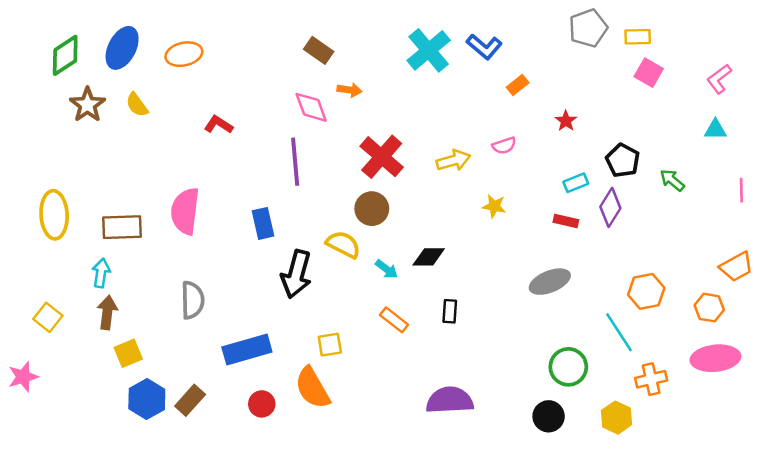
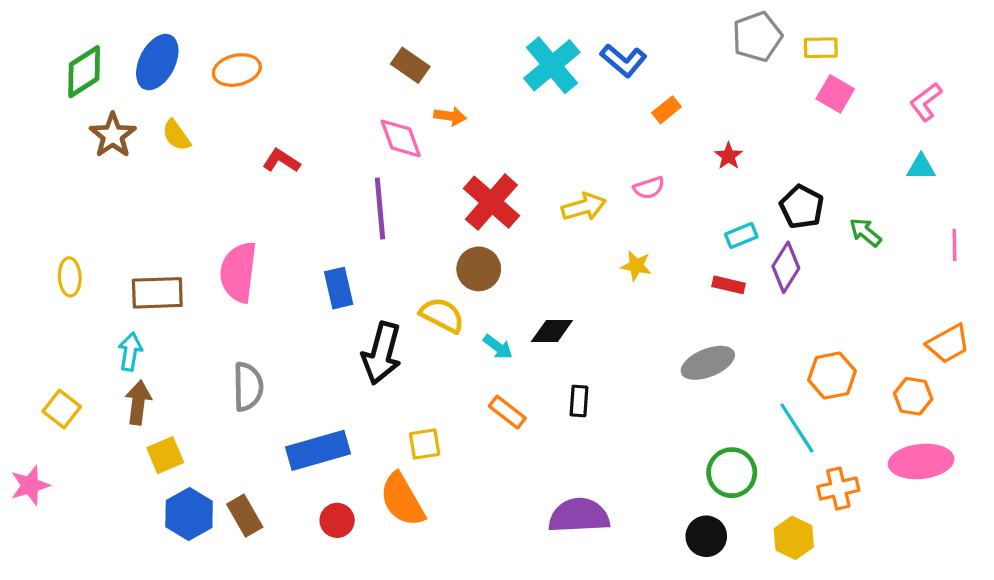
yellow ellipse: (54, 215) -> (70, 277), size x0.6
brown rectangle: (190, 400) -> (245, 516), turned -72

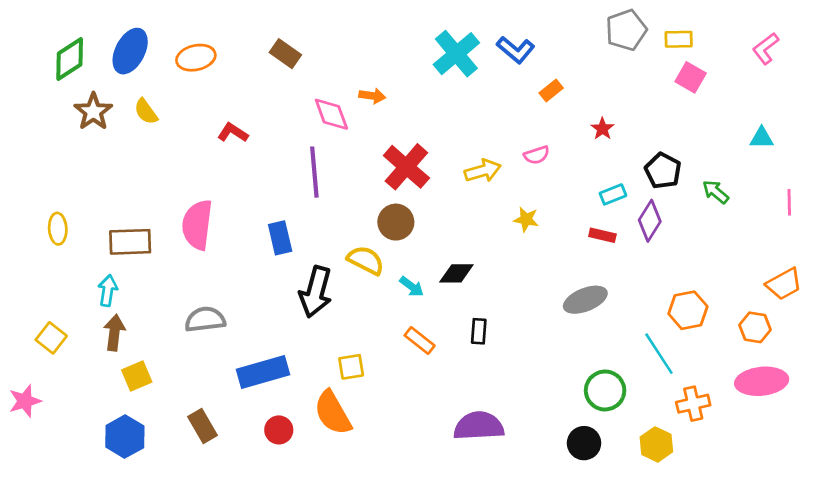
brown rectangle: (410, 65) -> (285, 54), moved
pink L-shape: (926, 102) -> (766, 48), moved
gray semicircle: (248, 387) -> (205, 319), turned -96
blue hexagon: (189, 514) -> (125, 437), moved

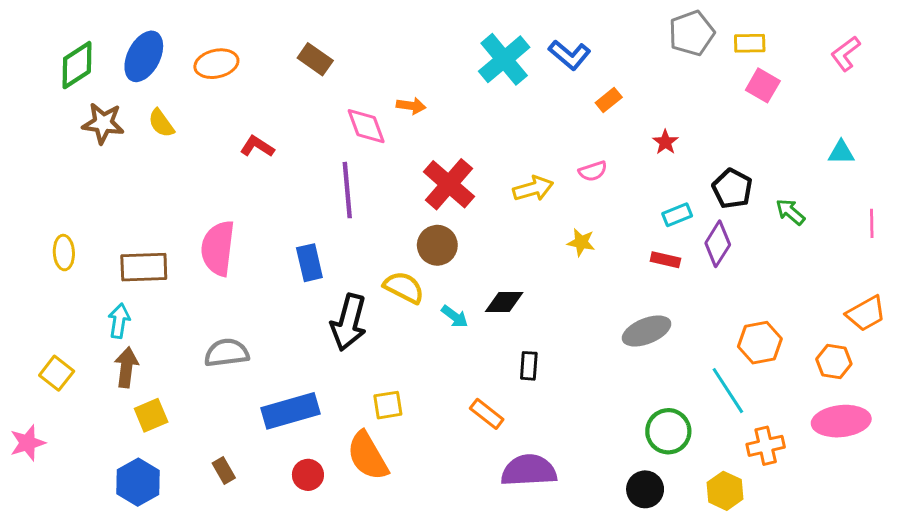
brown star: (93, 112) -> (103, 123), turned -30
orange rectangle: (420, 340) -> (487, 414), moved
brown rectangle: (202, 426) -> (224, 470), size x0.7

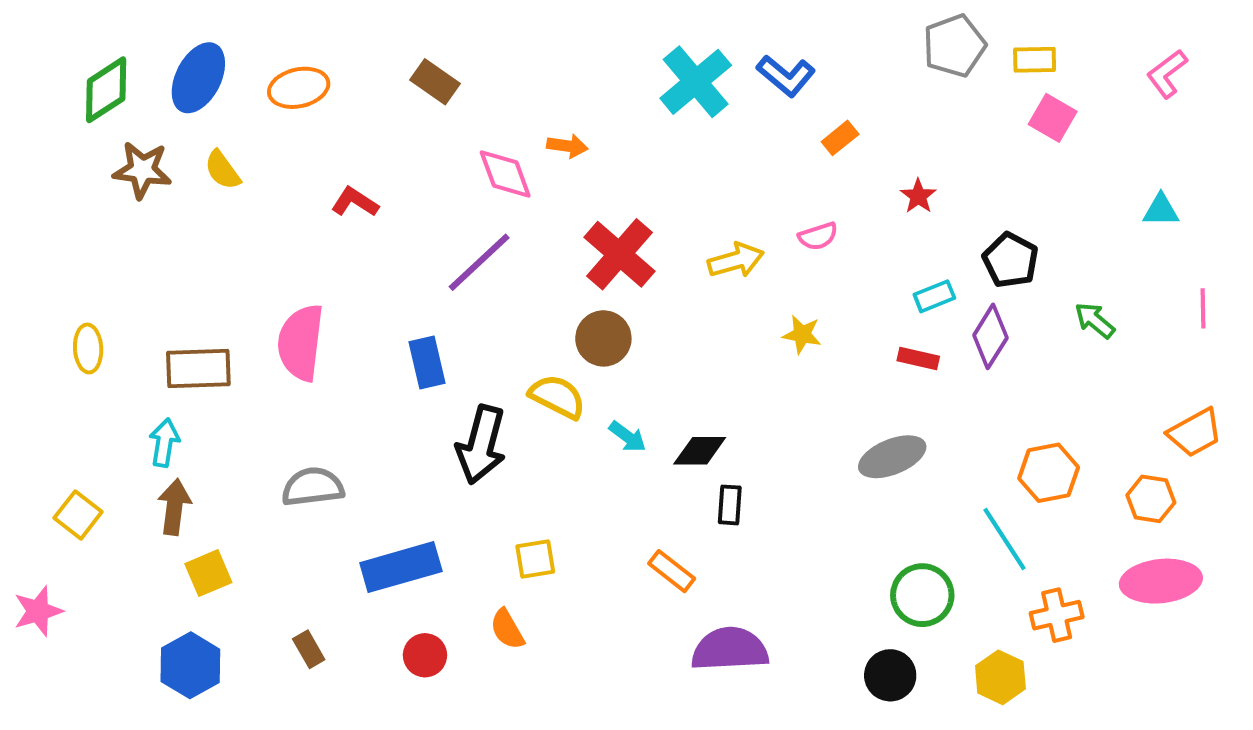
purple line: (347, 190) -> (479, 262), turned 52
green arrow: (790, 212) -> (1095, 320), moved
black diamond: (504, 302) -> (700, 451), moved
orange semicircle: (368, 456) -> (507, 629), size x0.6

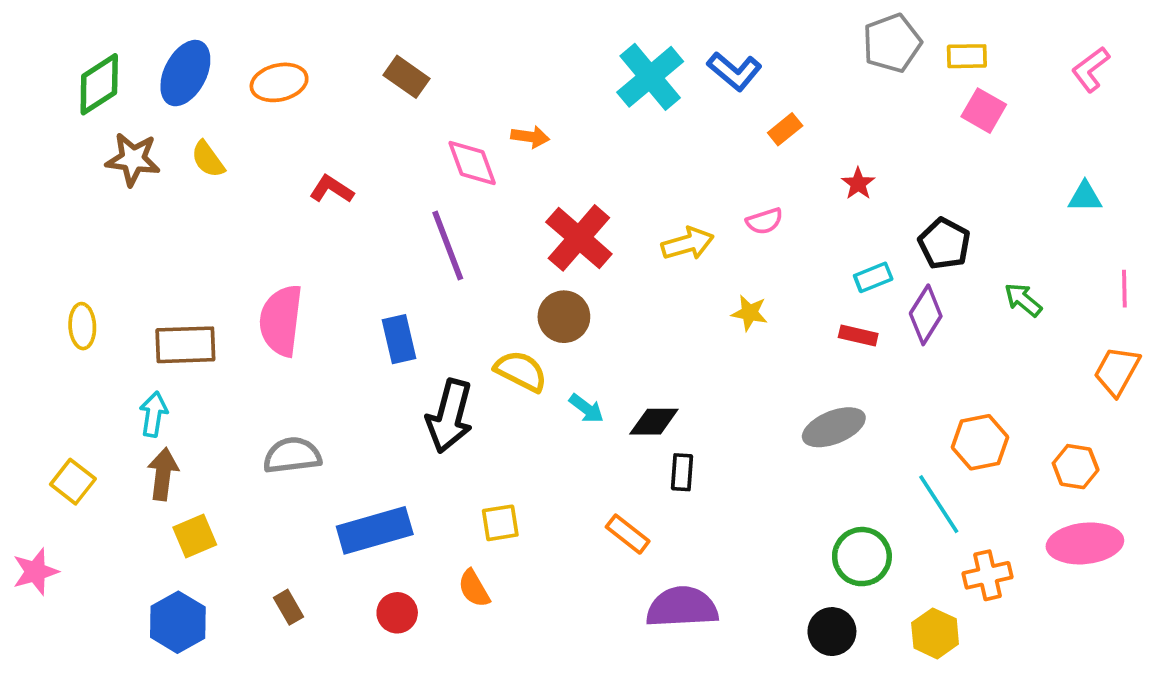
purple line: (479, 262) -> (448, 245), turned -68
orange trapezoid: (1195, 433) -> (1117, 371), moved, turned 148

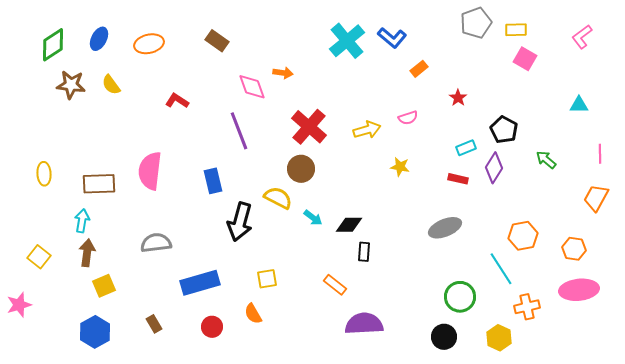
blue ellipse: (185, 73) -> (99, 39), size x0.7

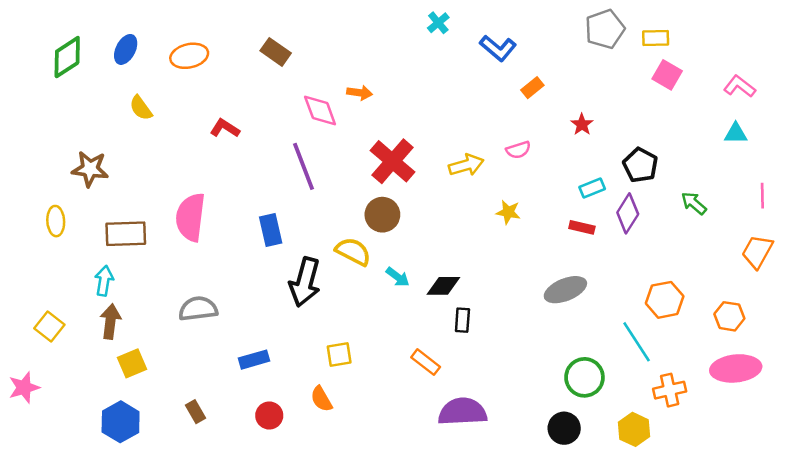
pink L-shape: (582, 37) -> (740, 86), moved, turned 75
cyan cross: (347, 41) -> (438, 23), moved, size x0.5
brown star: (71, 85) -> (90, 169), moved
blue rectangle: (200, 283) -> (254, 360), size x0.6

